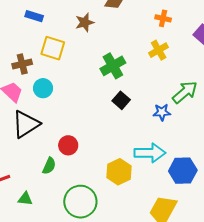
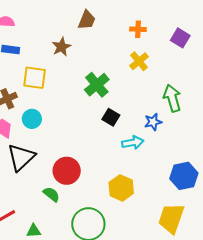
green arrow: (185, 92) -> (172, 98), turned -56
red circle: (68, 145) -> (67, 171), size x1.4
cyan arrow: (150, 153) -> (133, 143), moved, size x0.7
green semicircle: (49, 166) -> (51, 194), turned -66

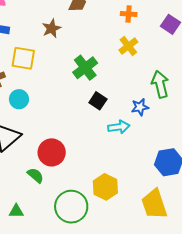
yellow hexagon: (121, 188) -> (105, 187), moved
yellow trapezoid: (171, 218) -> (154, 204), turned -40

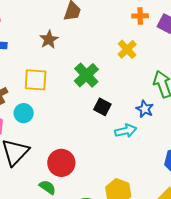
orange cross: (129, 14) -> (140, 16), moved
yellow square: (23, 58) -> (36, 80), moved
blue star: (140, 107) -> (145, 109), turned -30

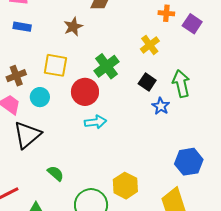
black square: (102, 107) -> (147, 82), moved
cyan arrow: (126, 131) -> (95, 122), moved
red circle: (61, 163) -> (85, 92), moved

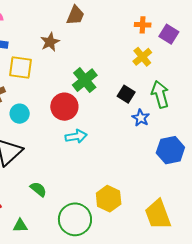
yellow cross: (150, 45) -> (142, 57), moved
yellow square: (55, 65) -> (21, 68), moved
blue hexagon: (189, 162) -> (170, 150), moved

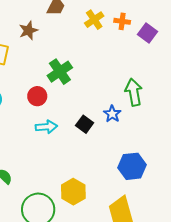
yellow cross: (142, 57) -> (94, 20), moved
black square: (126, 94) -> (85, 124), moved
red circle: (64, 107) -> (37, 96), size x0.7
blue hexagon: (170, 150) -> (132, 166), moved

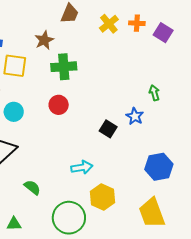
green cross: (60, 72) -> (64, 67), moved, turned 35
green arrow: (134, 92) -> (154, 93), size x0.6
cyan arrow: (46, 127) -> (82, 167), moved

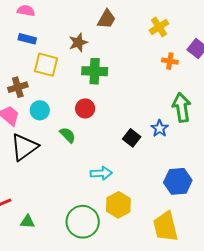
orange cross: (137, 23) -> (170, 61), moved
yellow cross: (109, 24) -> (159, 27), moved
green arrow: (154, 93) -> (182, 107), size x1.8
green semicircle: (32, 187) -> (68, 135), moved

